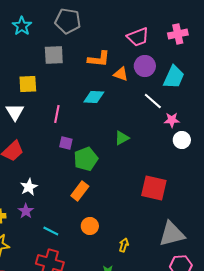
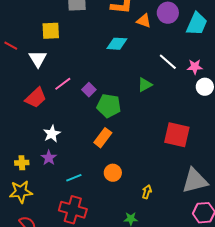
white line: (153, 101) -> (168, 62), moved
pink line: (57, 114) -> (63, 84), moved, turned 42
purple square: (66, 143) -> (89, 90), turned 32
green pentagon: (86, 159) -> (109, 106), turned 30
cyan line: (51, 231) -> (74, 178), turned -49

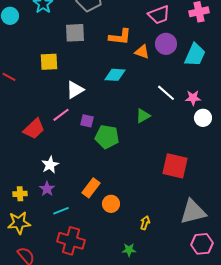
white triangle: (38, 59) -> (75, 90), moved, turned 30
purple square: (89, 90) -> (87, 121), turned -32
orange rectangle: (103, 138) -> (91, 188), moved
cyan line: (74, 178) -> (61, 211), moved

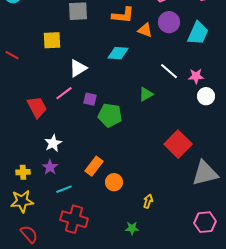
red trapezoid: (34, 129) -> (37, 107), turned -75
red square: (175, 166) -> (178, 144), turned 32
gray triangle: (193, 212) -> (205, 173), moved

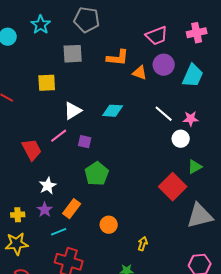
cyan diamond: (118, 53) -> (113, 111), moved
green triangle: (146, 94) -> (195, 167), moved
white circle: (206, 96) -> (181, 139), moved
green pentagon: (110, 115) -> (97, 174), moved, turned 30
orange rectangle: (94, 166) -> (72, 209), moved

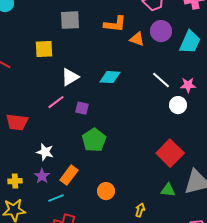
red trapezoid: (32, 150) -> (17, 122), moved, turned 125
green triangle: (195, 167) -> (168, 190), moved, turned 35
white star: (48, 186) -> (45, 152), turned -30

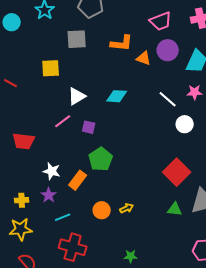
pink star: (188, 85) -> (195, 92), moved
orange rectangle: (69, 175) -> (78, 180), moved
orange circle: (106, 191) -> (102, 210), moved
yellow arrow: (140, 210) -> (127, 208), moved, turned 48

